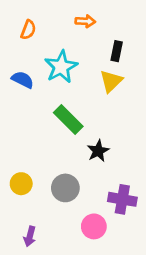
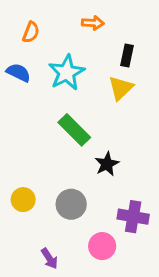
blue semicircle: (23, 80) -> (18, 73), moved
purple arrow: (30, 236) -> (49, 258), moved, turned -48

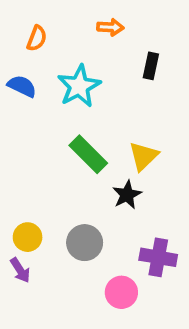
yellow triangle: (121, 88) -> (144, 156), moved
purple arrow: (49, 258) -> (20, 270), moved

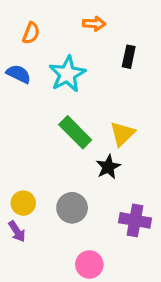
pink circle: (121, 292) -> (89, 264), moved

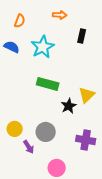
green rectangle: (75, 132) -> (48, 84), turned -30
yellow triangle: (122, 134) -> (87, 95), moved
purple arrow: (17, 231) -> (29, 147), moved

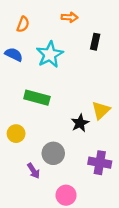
green rectangle: (48, 84) -> (37, 98), moved
yellow circle: (15, 129) -> (16, 134), moved

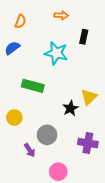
blue semicircle: (14, 55) -> (12, 48), turned -63
cyan star: (50, 55) -> (56, 53), moved, turned -30

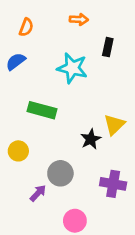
purple arrow: (30, 150) -> (38, 193), turned -104

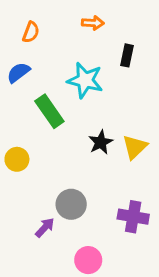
green rectangle: (42, 110) -> (49, 111), moved, turned 40
black star: (91, 139) -> (101, 142), moved
yellow circle: (18, 151) -> (17, 159), moved

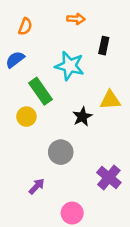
yellow triangle: (135, 147) -> (110, 100), moved, turned 40
yellow circle: (17, 159) -> (26, 117), moved
gray circle: (71, 204) -> (61, 152), moved
purple cross: (133, 217) -> (109, 177), turned 30

